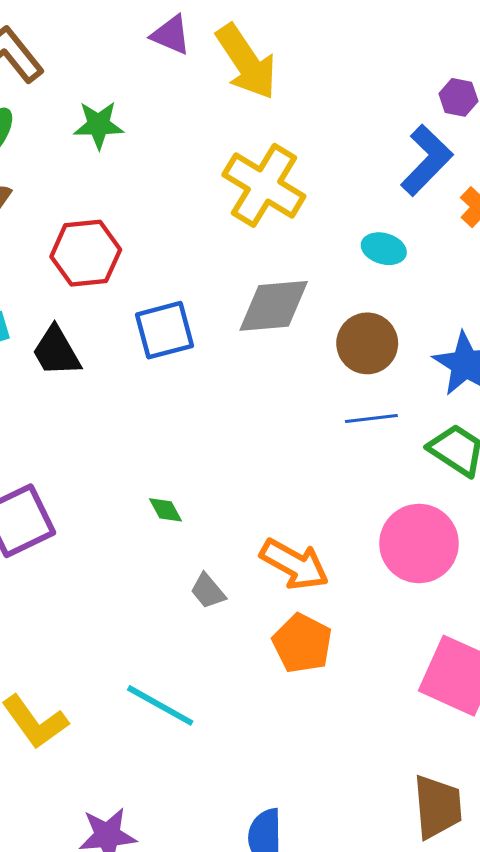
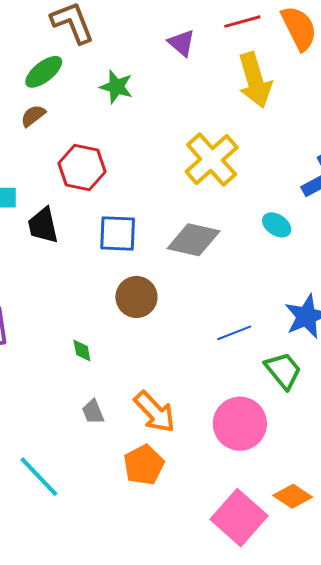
yellow arrow: (246, 62) -> (255, 80), moved
brown circle: (367, 343) -> (136, 297), moved
blue line: (371, 419) -> (234, 333), turned -32

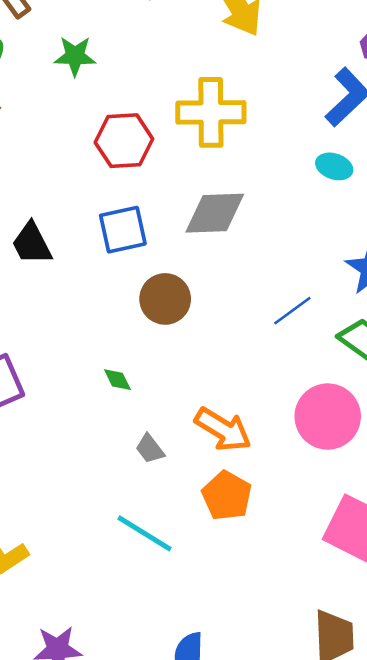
yellow cross: (212, 160) -> (211, 112), turned -34
red hexagon: (82, 168) -> (124, 141), moved
cyan ellipse: (277, 225) -> (334, 166), moved
cyan line: (39, 477) -> (145, 533), moved

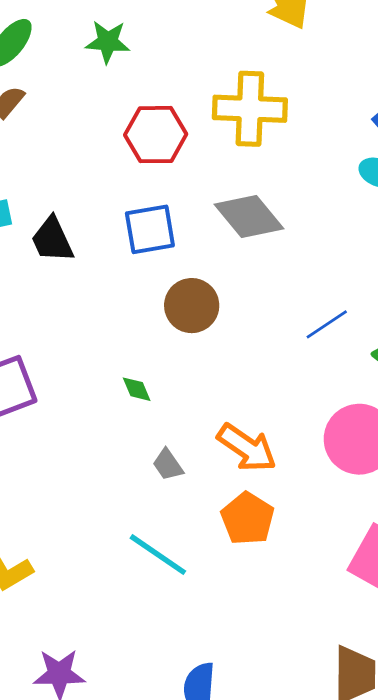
gray diamond: (215, 213) -> (249, 216), turned 50

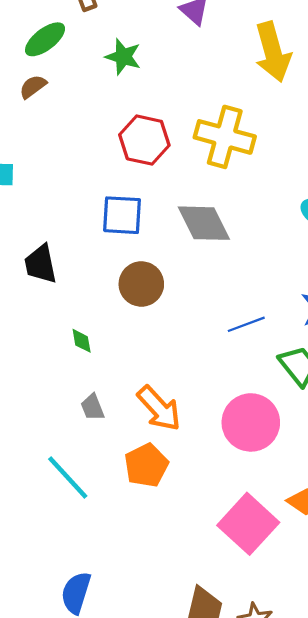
black trapezoid: (52, 240) -> (41, 264), moved

